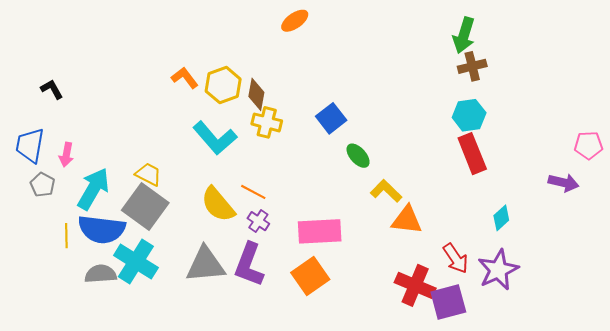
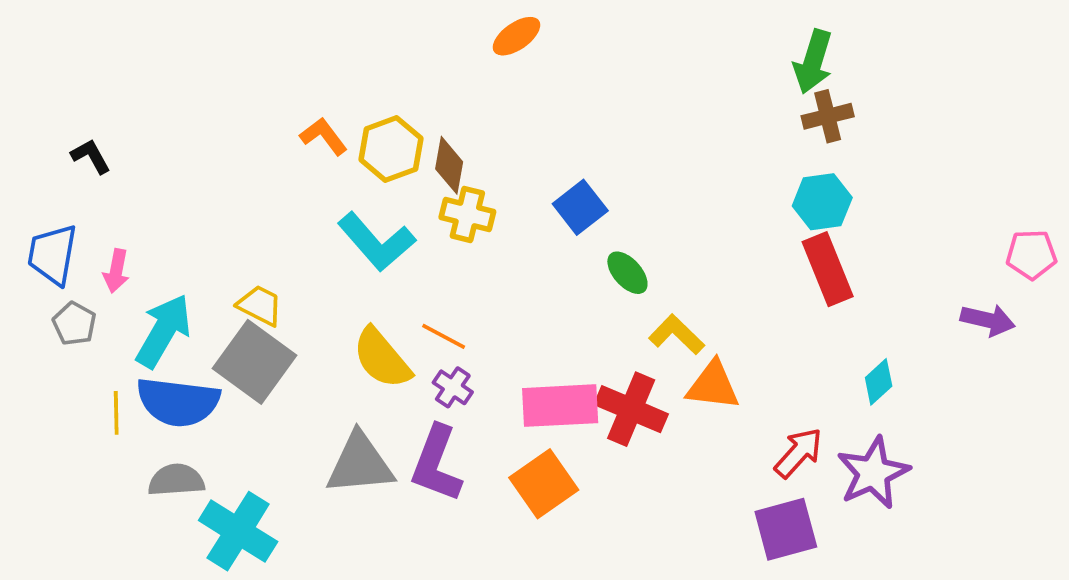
red arrow: (456, 258) -> (799, 453), turned -104
cyan cross: (136, 262) -> (238, 531), moved
red cross: (415, 285) -> (631, 409), moved

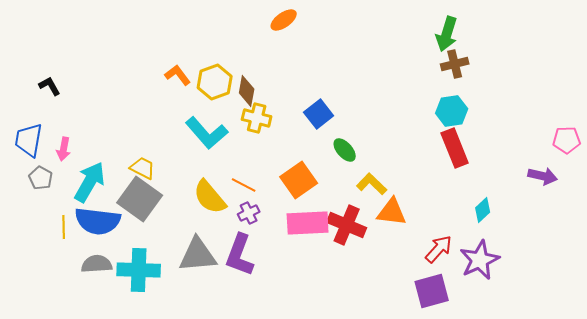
purple cross: (453, 387) -> (249, 213), turned 30
orange square: (544, 484) -> (299, 180), moved
cyan cross: (238, 531) -> (139, 270), moved, turned -30

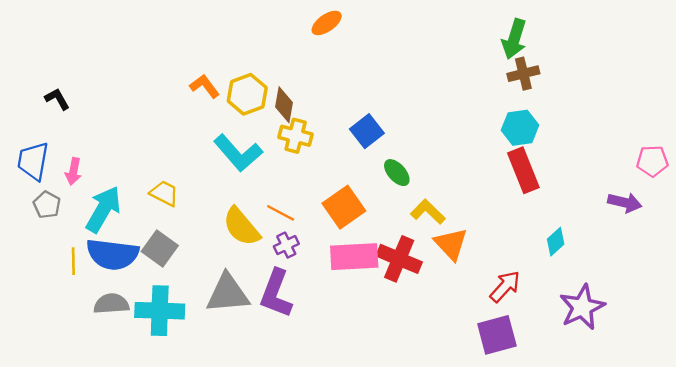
gray square: (140, 199) -> (160, 249), moved, size x0.7
orange triangle: (392, 212) -> (451, 244), turned 40
purple star: (480, 260) -> (582, 307), moved

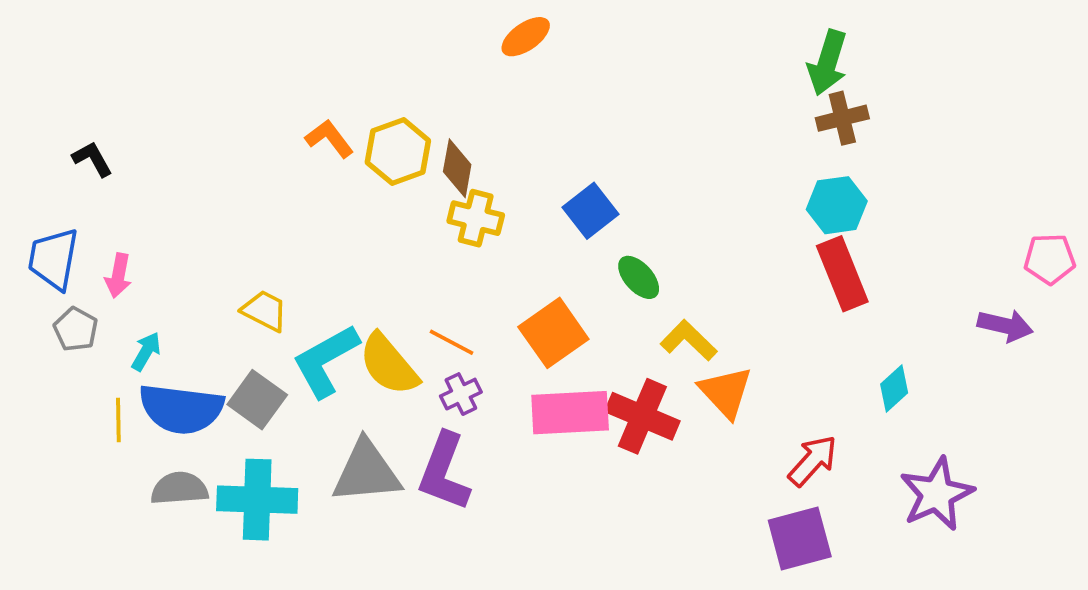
cyan L-shape: (238, 153) -> (326, 361), moved, turned 102
cyan arrow: (103, 209) -> (146, 351), moved, size x0.5

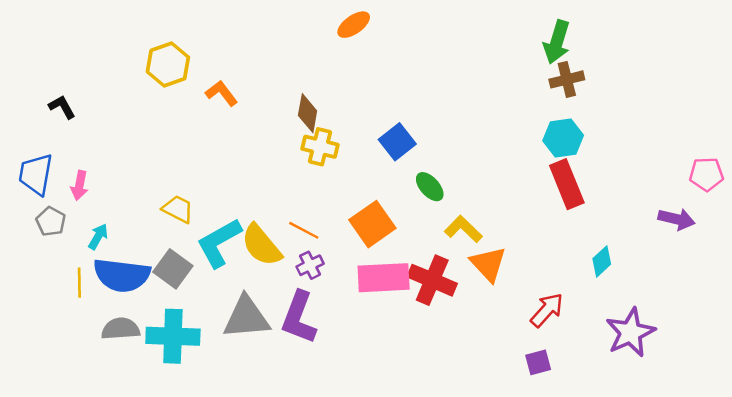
yellow hexagon: (398, 151) -> (168, 65), moved
purple square: (800, 538) -> (538, 362), size x0.6

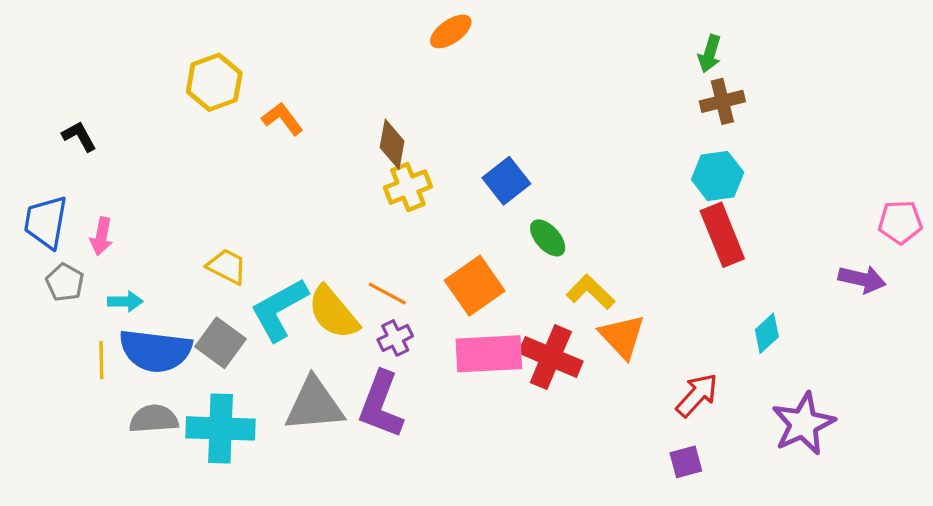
green arrow: (557, 42) -> (710, 54), size x0.7
yellow cross: (320, 147) -> (408, 187), turned -36
cyan arrow: (98, 237) -> (125, 301), turned 60

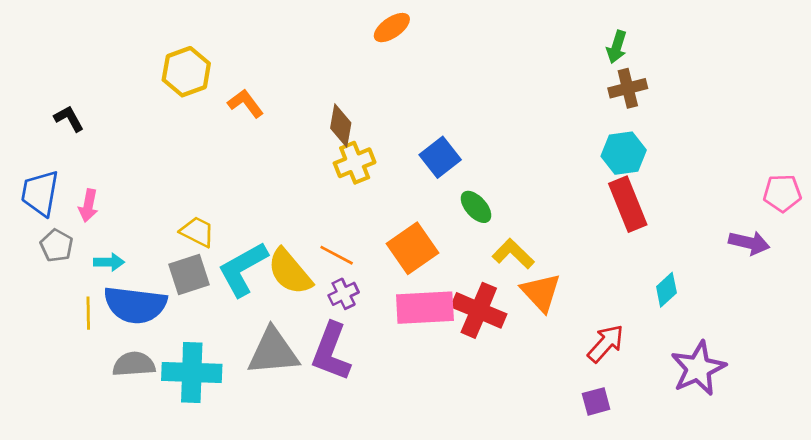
gray square: (221, 343) -> (189, 274), moved, turned 36

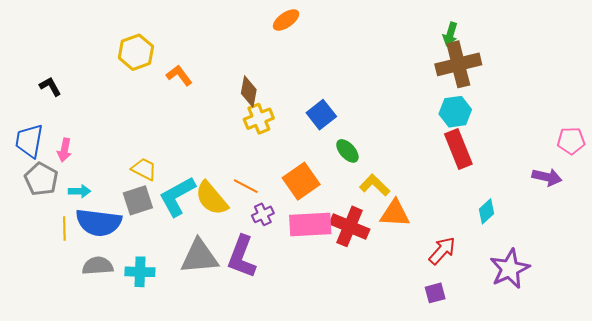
brown cross: (628, 88) -> (458, 64), size x1.6
gray pentagon: (57, 246) -> (41, 179), size x1.4
orange triangle: (541, 292) -> (395, 213), turned -44
purple cross: (344, 294) -> (263, 214), moved
cyan cross: (192, 372) -> (140, 272), size x0.7

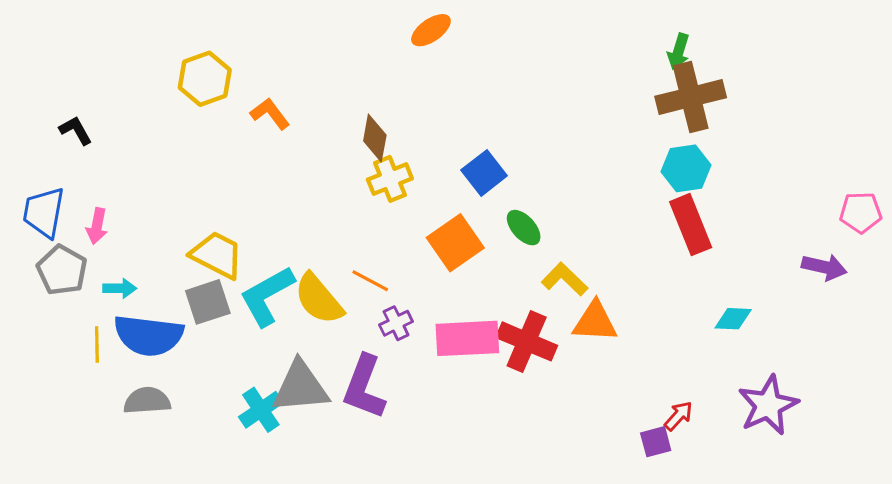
yellow trapezoid: (144, 169) -> (217, 255), size x1.4
orange square: (301, 181) -> (455, 243), moved
cyan diamond: (486, 211) -> (733, 319), turned 45
red arrow: (442, 251) -> (678, 416), moved, size x0.7
cyan cross: (140, 272) -> (261, 410), moved, turned -36

